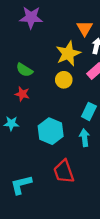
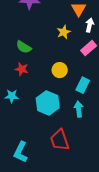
yellow star: (68, 54) -> (64, 32), size x0.6
yellow circle: (64, 80) -> (60, 70), moved
cyan L-shape: (21, 185) -> (21, 152), turned -50

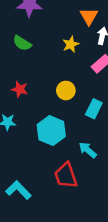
green semicircle: (24, 47) -> (22, 43), moved
cyan arrow: (79, 109) -> (88, 150), moved, turned -42
cyan L-shape: (21, 152) -> (18, 190), turned 110

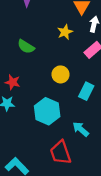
green semicircle: (22, 43) -> (26, 47), moved
red star: (20, 89) -> (13, 82), moved

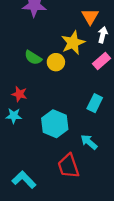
yellow star: (65, 32) -> (73, 43), size x1.5
yellow circle: (61, 74) -> (56, 62), moved

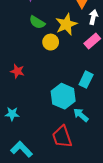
green semicircle: (33, 58) -> (37, 22), moved
cyan star: (14, 116) -> (12, 114), moved
cyan hexagon: (55, 124) -> (63, 96), moved

